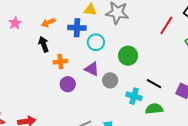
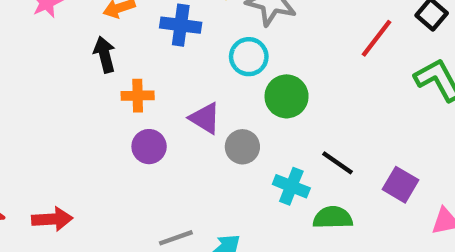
cyan circle: (96, 42) -> (249, 57), moved

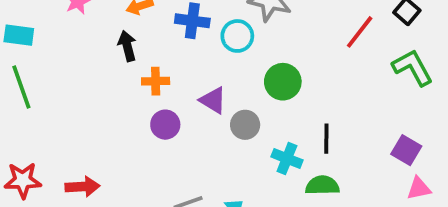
cyan circle: (249, 57) -> (237, 36), moved
black line: (338, 163) -> (326, 139), turned 56
purple square: (401, 185) -> (406, 150), moved

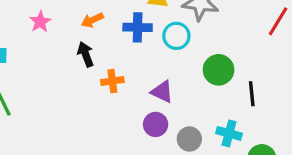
purple circle: (165, 125) -> (156, 124), moved
gray circle: (245, 125) -> (189, 139), moved
black line: (326, 139) -> (252, 94), moved

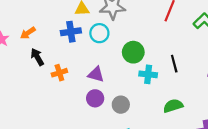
orange arrow: (92, 20) -> (28, 33), moved
black line: (252, 94) -> (174, 64), moved
cyan cross: (229, 133) -> (148, 74), moved

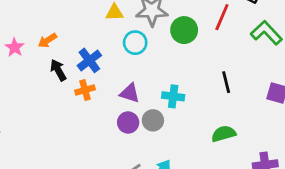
blue cross: (71, 32) -> (89, 60), moved, turned -30
green circle: (133, 52) -> (184, 30), moved
cyan cross: (148, 74) -> (173, 96), moved
gray circle: (121, 105) -> (153, 120), moved

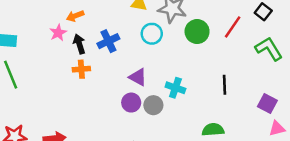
pink star: (15, 47) -> (58, 33), moved
orange cross: (85, 90) -> (81, 69), moved

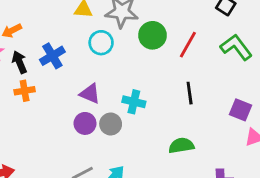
red line: (233, 27) -> (188, 45), moved

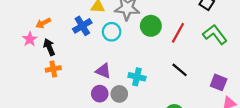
blue cross: (52, 56) -> (82, 26), moved
black line: (190, 93) -> (180, 70), turned -42

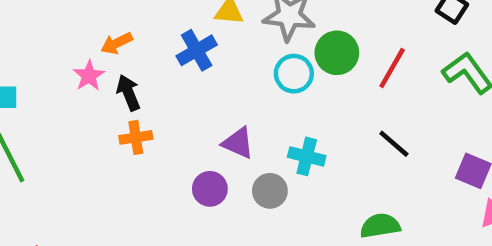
cyan circle: (112, 32) -> (294, 74), moved
purple circle: (100, 94) -> (210, 189), moved

